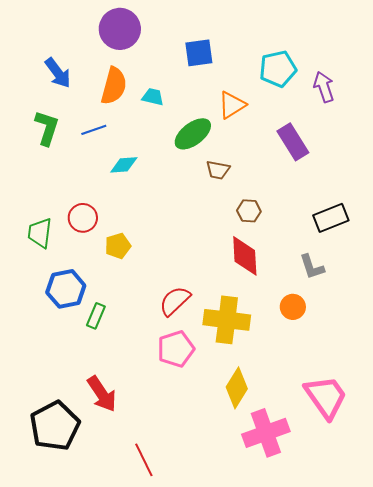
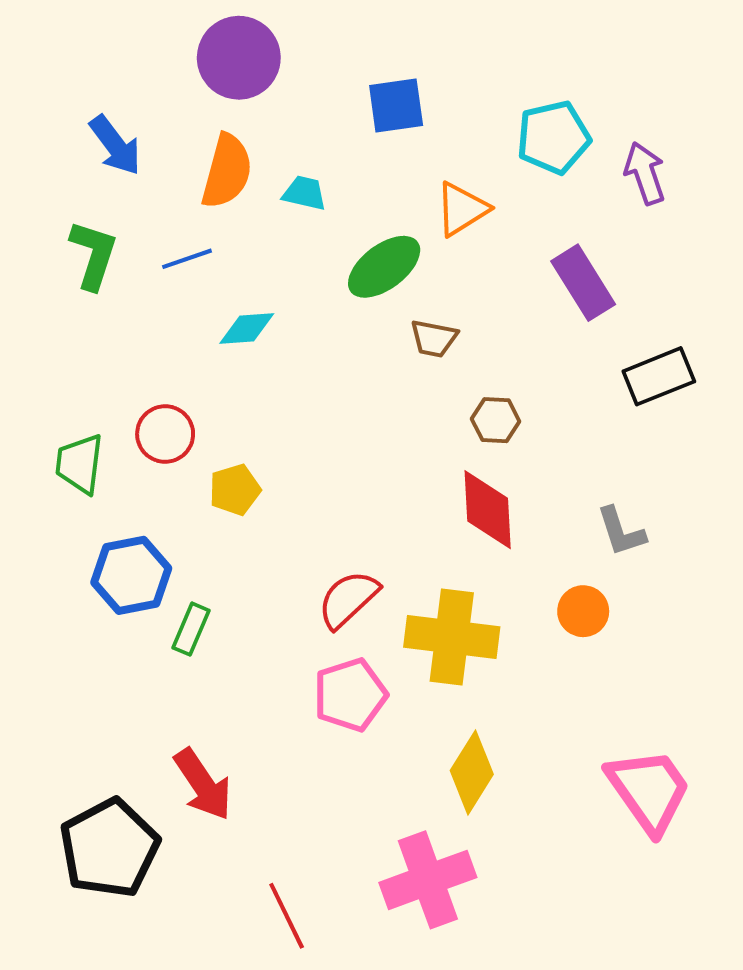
black rectangle: (331, 218) -> (659, 376), moved
pink cross: (266, 433) -> (428, 880), moved

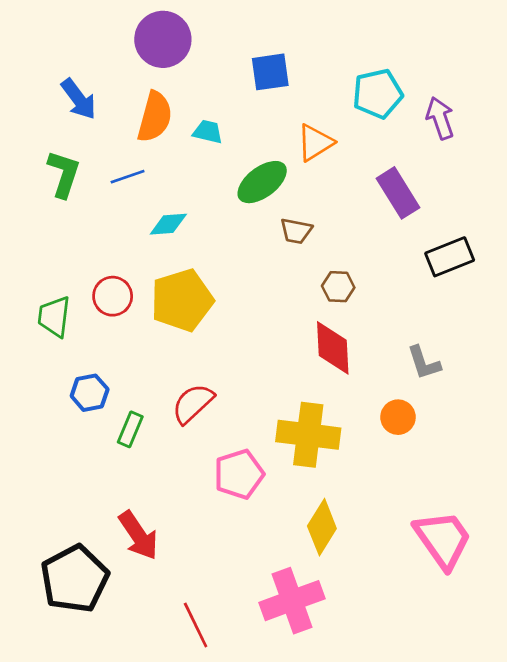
yellow pentagon: (235, 490) -> (182, 300), moved, size x1.8
blue hexagon: (131, 575) -> (90, 393), size x0.7
red semicircle: (348, 599) -> (193, 404), moved

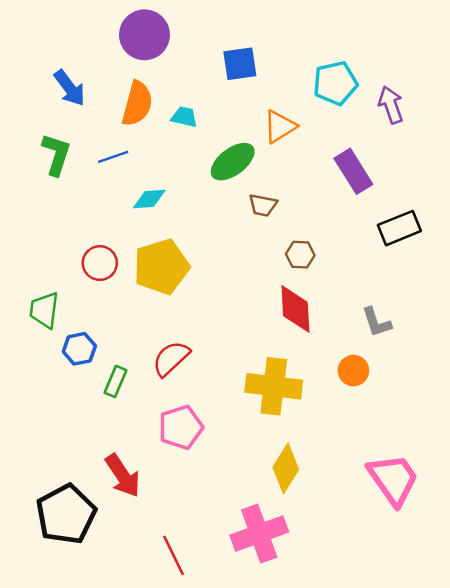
green trapezoid: (54, 317) -> (44, 310), moved
pink pentagon: (239, 474) -> (181, 427), moved

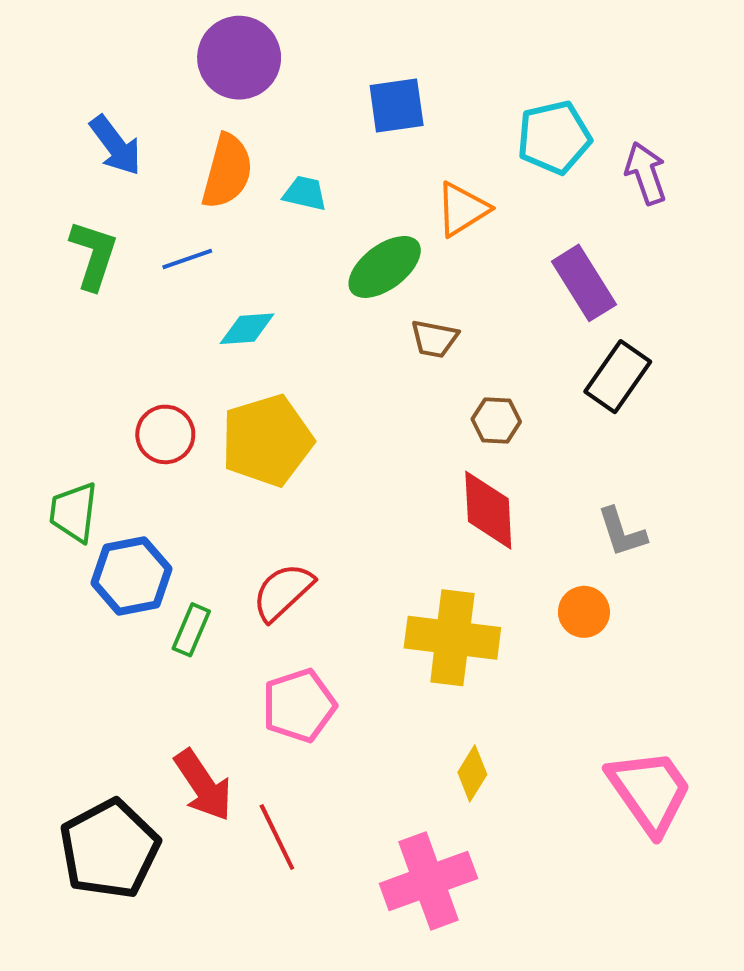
black rectangle: (399, 228) -> (618, 377), moved, turned -33
blue hexagon: (79, 349) -> (131, 576), size x1.4
yellow diamond: (286, 468) -> (472, 773), size x0.7
red line: (173, 555) -> (277, 837), moved

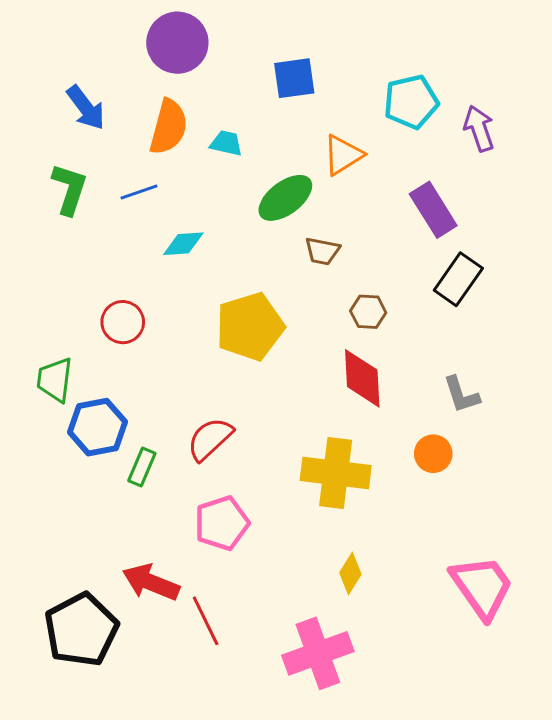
yellow pentagon: (267, 440) -> (250, 327), moved
red arrow: (203, 785) -> (151, 582), turned 146

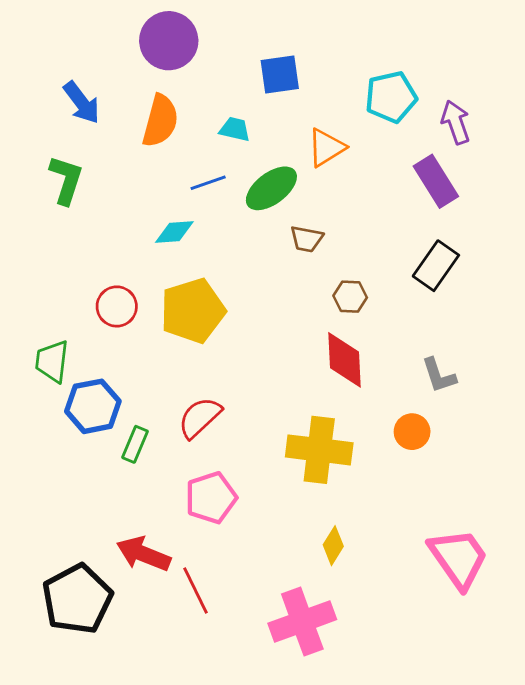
cyan trapezoid: (226, 143) -> (235, 129), moved
blue line: (139, 192) -> (208, 183), moved
purple rectangle: (433, 210) -> (436, 181), moved
yellow pentagon: (250, 327) -> (193, 311), moved

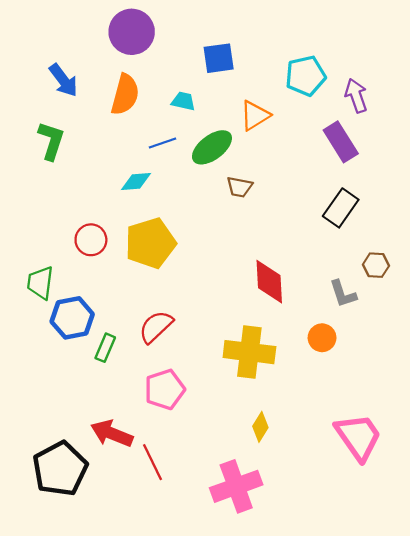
brown hexagon: (350, 297) -> (376, 265), moved

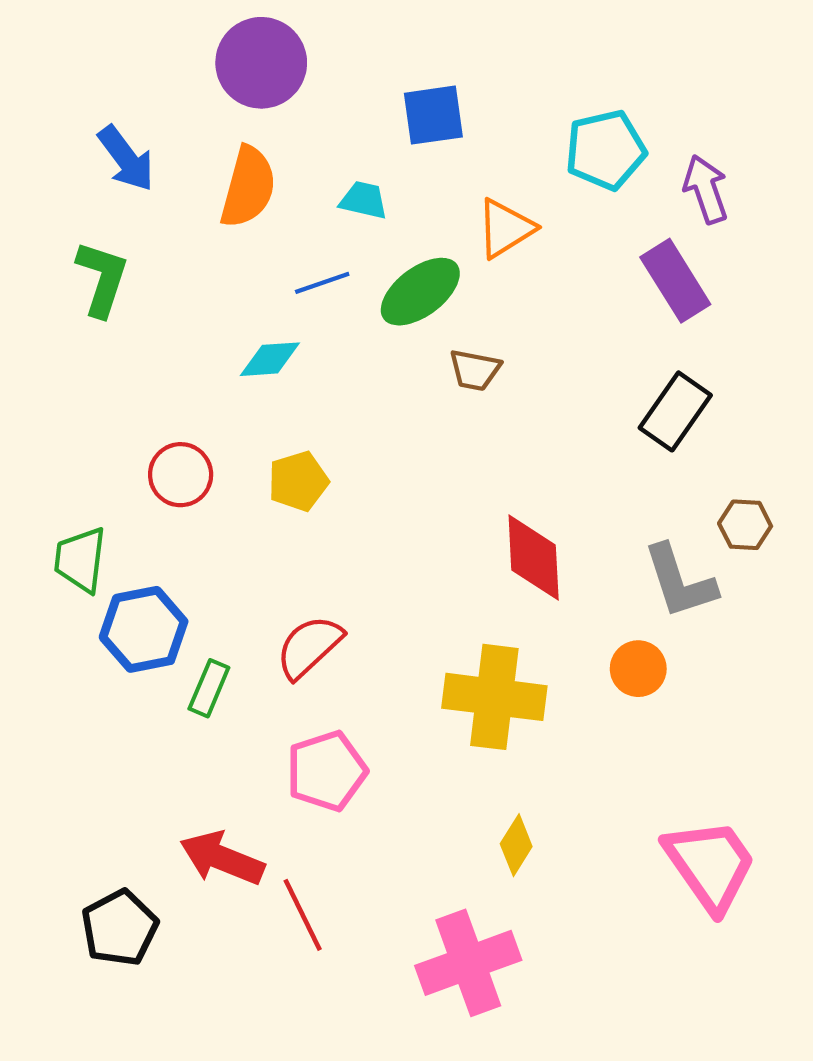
yellow pentagon: (150, 243) -> (298, 481), size x0.6
gray L-shape: (343, 294) -> (680, 581), size x1.4
black pentagon: (60, 469) -> (120, 928), size x0.7

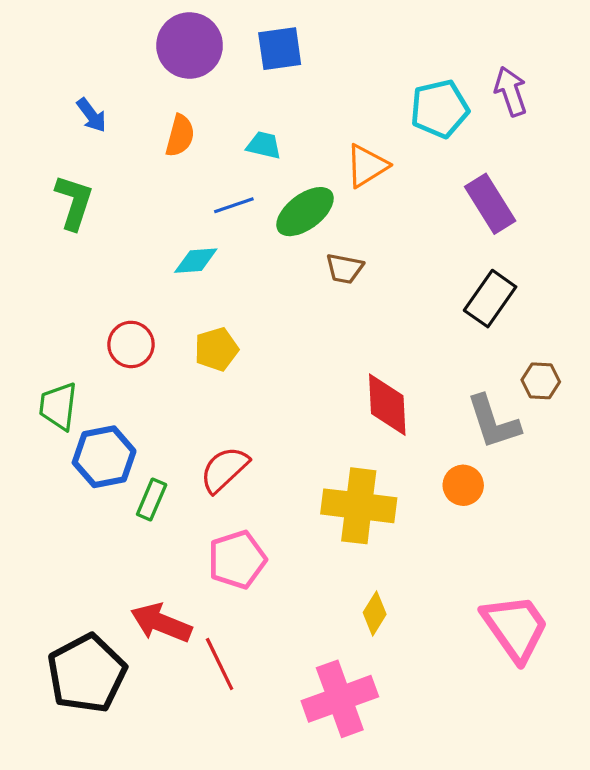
blue square: (433, 115) -> (280, 49), moved
blue arrow: (126, 159) -> (91, 115), size x0.7
orange semicircle: (248, 187) -> (180, 136), size x0.7
purple arrow: (706, 189) -> (511, 91), moved
black pentagon: (120, 928) -> (87, 674), size x1.4

